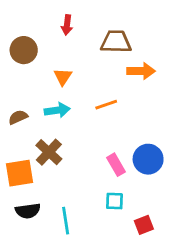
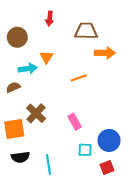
cyan arrow: (57, 110) -> (28, 69), moved
blue circle: (148, 159) -> (109, 140), moved
pink rectangle: (116, 165) -> (75, 122), moved

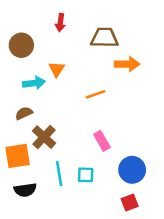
brown semicircle: (13, 87) -> (24, 113), moved
pink rectangle: (75, 122) -> (102, 141), moved
cyan square: (85, 150) -> (86, 175), moved
cyan line: (49, 164) -> (59, 174), moved

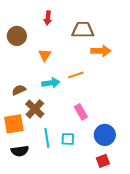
cyan arrow: (34, 83) -> (51, 83), moved

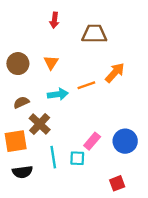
brown circle: (17, 36) -> (18, 64), moved
orange arrow: (101, 51) -> (115, 73), moved, turned -48
pink rectangle: (81, 112) -> (92, 141), moved, turned 70
blue circle: (105, 135) -> (125, 141), moved

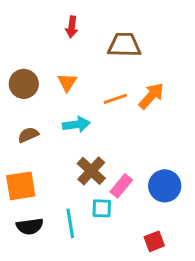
orange line: (86, 85) -> (115, 99), moved
brown cross: (40, 124) -> (91, 171), moved
cyan line: (53, 157) -> (70, 223), moved

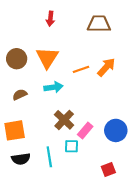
brown trapezoid: (124, 45) -> (99, 24), moved
orange triangle: (67, 82) -> (47, 58), size x1.6

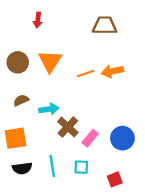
red arrow: (50, 19) -> (38, 20), moved
orange arrow: (106, 67) -> (112, 71), turned -144
cyan arrow: (54, 87) -> (49, 109), moved
cyan square: (71, 146) -> (81, 167), moved

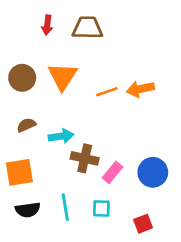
brown trapezoid: (105, 26) -> (87, 28), moved
brown cross: (68, 127) -> (85, 158), turned -30

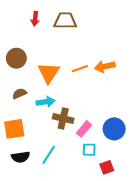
orange triangle: (62, 76) -> (49, 73), moved
cyan line: (65, 207) -> (49, 155), turned 42
cyan square: (101, 208) -> (89, 150), moved

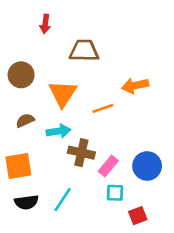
brown trapezoid: (65, 21) -> (84, 51), moved
orange line: (80, 69) -> (103, 108), moved

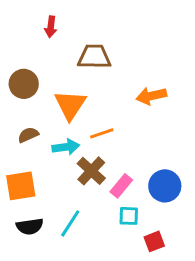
orange line: (103, 108) -> (102, 133), moved
brown cross: (81, 153) -> (91, 171), turned 30

